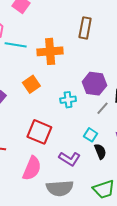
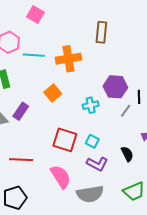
cyan square: (91, 135) -> (92, 141), moved
pink semicircle: (32, 168) -> (61, 177), turned -50

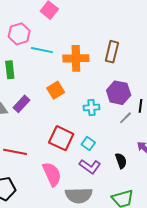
brown rectangle: (101, 32) -> (112, 52), moved

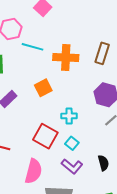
cyan cross: (91, 107) -> (69, 116), moved
pink semicircle: (52, 174) -> (34, 171), turned 35

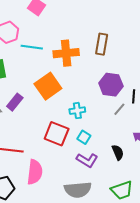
orange square: (43, 88) -> (48, 86), size x1.5
pink semicircle: (34, 171) -> (35, 172), moved

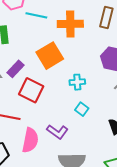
red square: (57, 134) -> (31, 90), moved
purple L-shape: (87, 160) -> (57, 132), moved

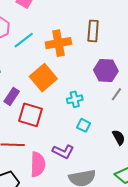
cyan line: (36, 15) -> (24, 40), turned -40

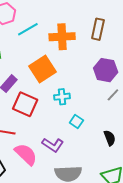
cyan cross: (75, 99) -> (62, 97), moved
pink semicircle: (38, 164) -> (26, 154), turned -55

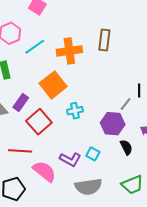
purple hexagon: (106, 70) -> (113, 124), moved
red square: (25, 104) -> (39, 122), turned 30
cyan square: (76, 121) -> (93, 154), moved

